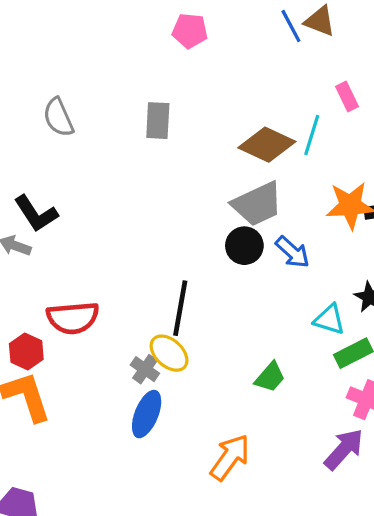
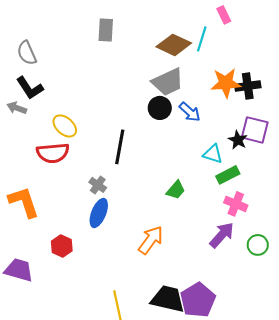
gray semicircle: (58, 117) -> (27, 53), moved
red hexagon: (26, 351) -> (62, 246), moved
yellow ellipse: (169, 353) -> (65, 126), moved

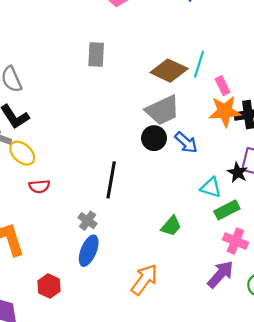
pink rectangle: (224, 15) -> (223, 86), moved
yellow ellipse: (65, 126) -> (22, 153), moved
red semicircle: (53, 153) -> (39, 186), size x0.6

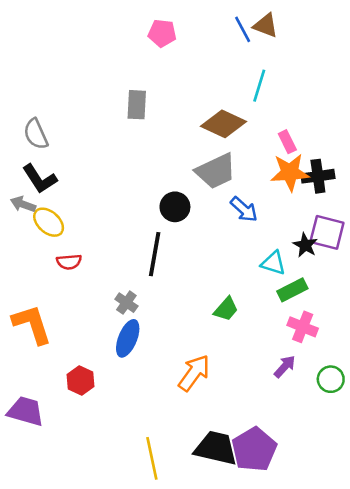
cyan line: (199, 64) -> (259, 86), moved
black circle: (154, 138) -> (175, 207), moved
purple arrow: (220, 274) -> (285, 366), size x0.7

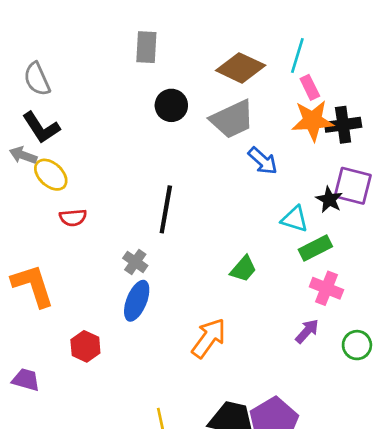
cyan line: (259, 86) -> (297, 56), moved
black circle: (175, 207) -> (171, 105), moved
purple trapezoid: (26, 411) -> (26, 380), size x0.7

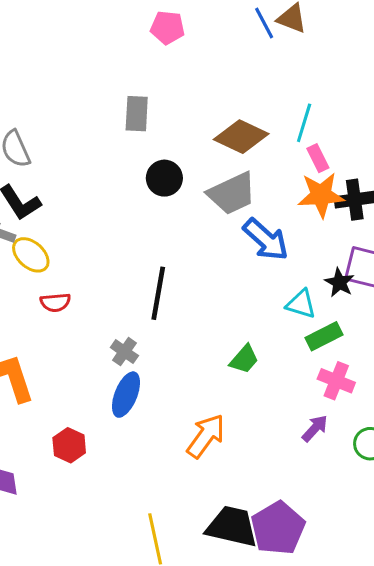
blue arrow: (263, 161) -> (266, 240), size x1.4

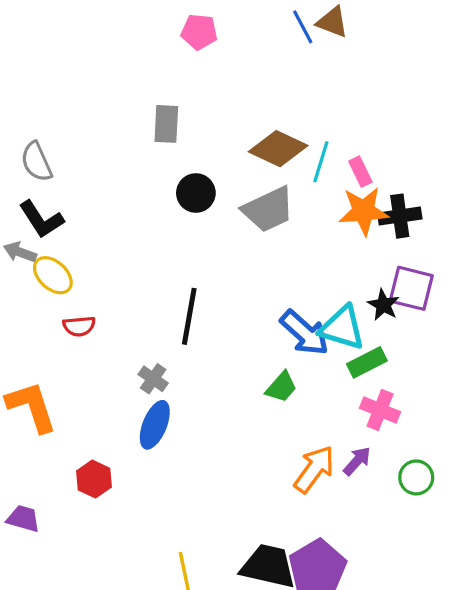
cyan line: (304, 123) -> (321, 162), moved
blue arrow: (266, 240) -> (304, 333), moved
cyan triangle: (301, 304) -> (342, 328), size x1.4
orange arrow: (206, 436) -> (314, 469), moved

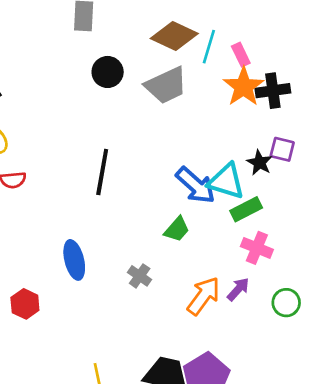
orange star: (364, 211) -> (244, 87), turned -30
purple square: (411, 288) -> (282, 149), size x0.7
gray cross: (153, 379) -> (140, 276), moved
blue ellipse: (155, 425) -> (74, 260), turned -36

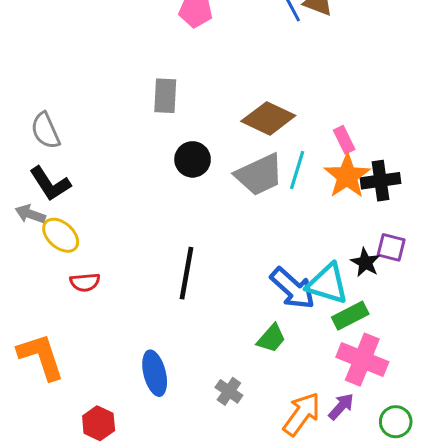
cyan line: (209, 47) -> (297, 170), moved
pink cross: (257, 248) -> (362, 360), size x1.4

